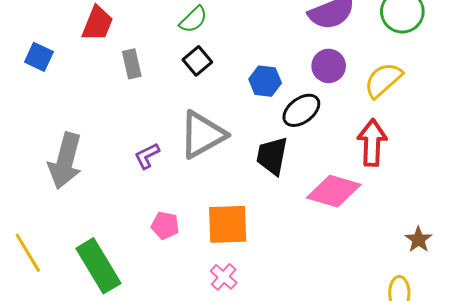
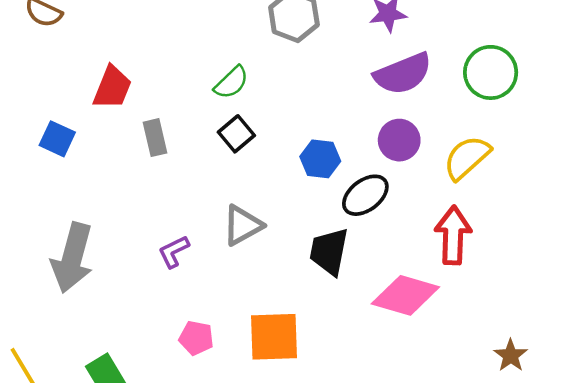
blue square: (39, 57) -> (57, 139), moved
gray triangle: (202, 135) -> (243, 225), size x0.7

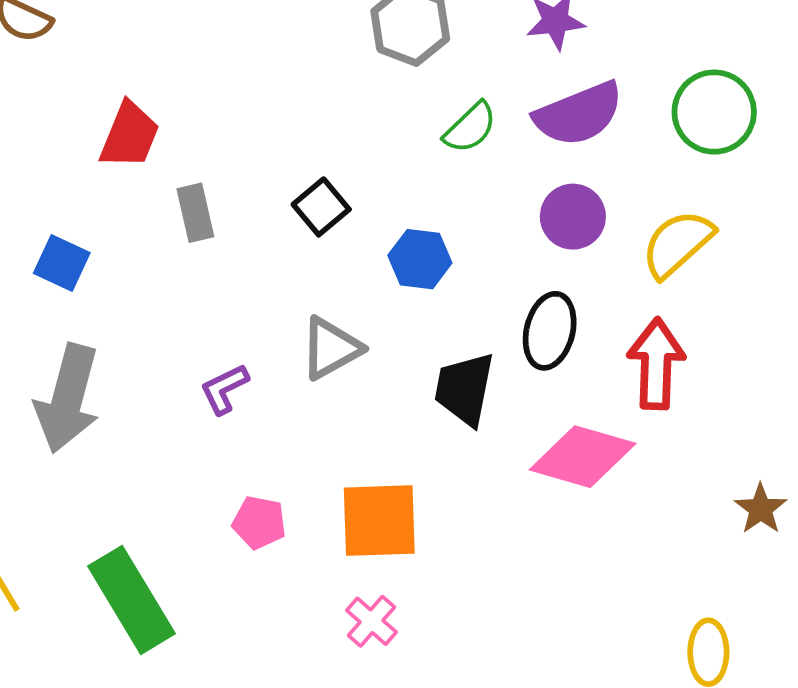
green semicircle: (231, 82) -> (470, 128), moved
blue square: (57, 139) -> (62, 263), moved
blue hexagon: (320, 159) -> (420, 259), moved
black ellipse: (365, 195) -> (550, 331), moved, turned -39
brown star: (511, 356) -> (761, 509), moved

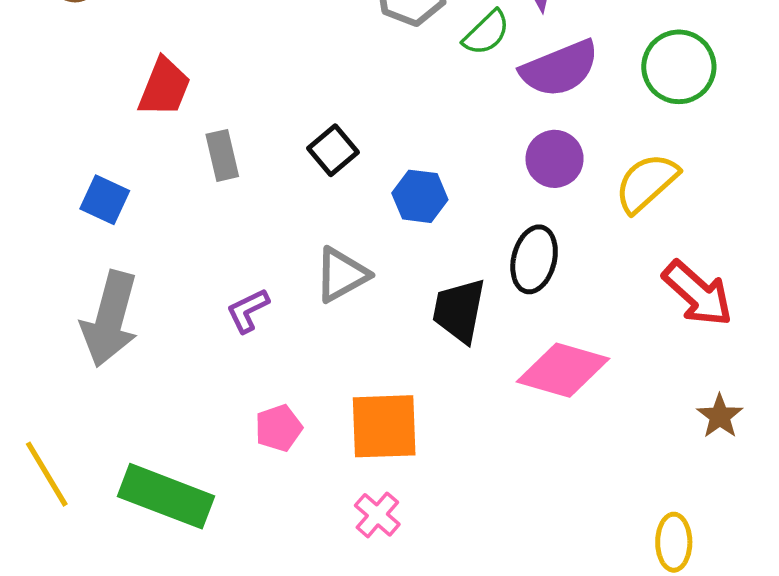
green semicircle: (470, 128) -> (486, 33), moved
red arrow: (656, 364) -> (698, 293), moved, turned 130
pink pentagon: (259, 522) -> (279, 428), turned -30
green rectangle: (131, 600) -> (166, 496), turned -38

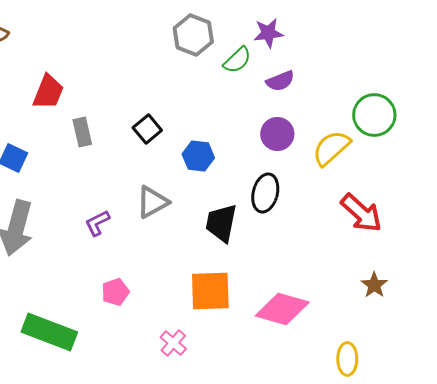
green circle: (679, 67) -> (374, 115), moved
purple semicircle: (560, 69) -> (280, 81), size x0.6
pink diamond: (563, 370) -> (282, 309), moved
orange square: (384, 426) -> (210, 291), moved

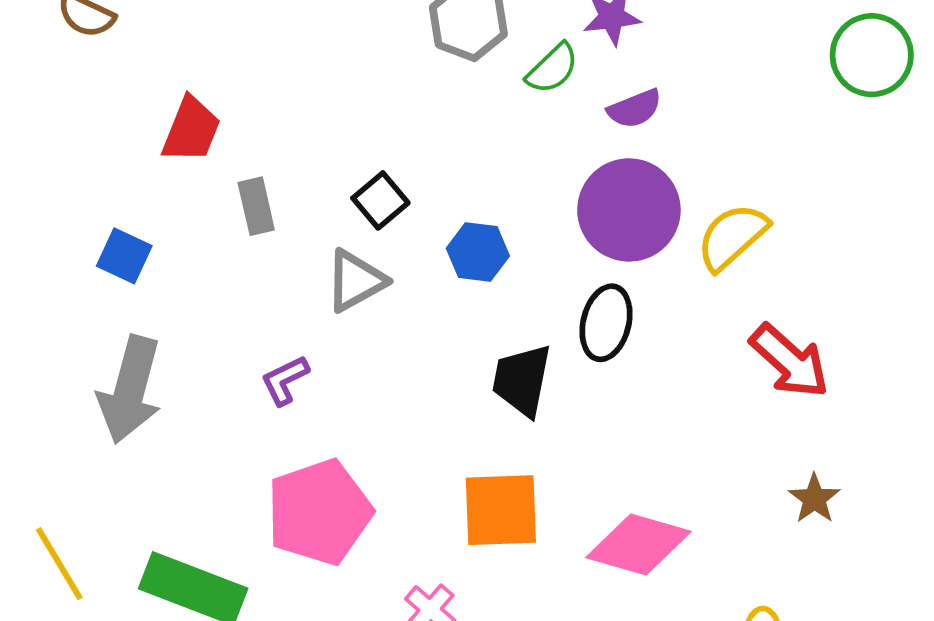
green circle: (374, 115) -> (872, 55), moved
purple circle: (277, 134) -> (629, 210), size x1.6
gray triangle: (152, 202) -> (356, 281), moved
pink pentagon: (115, 292) -> (319, 512), size x2.0

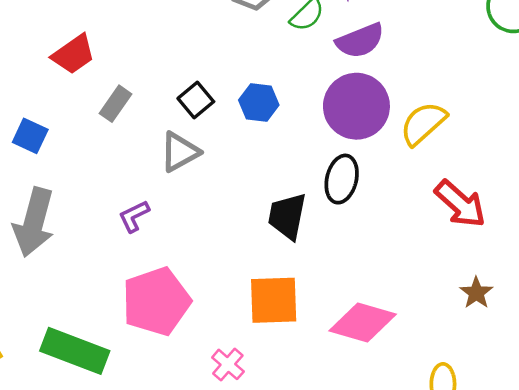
purple semicircle: (635, 109) -> (360, 41), size x1.4
red trapezoid: (191, 130) -> (73, 54), turned 33
gray rectangle: (256, 206) -> (115, 104), turned 48
blue hexagon: (478, 252) -> (259, 102), moved

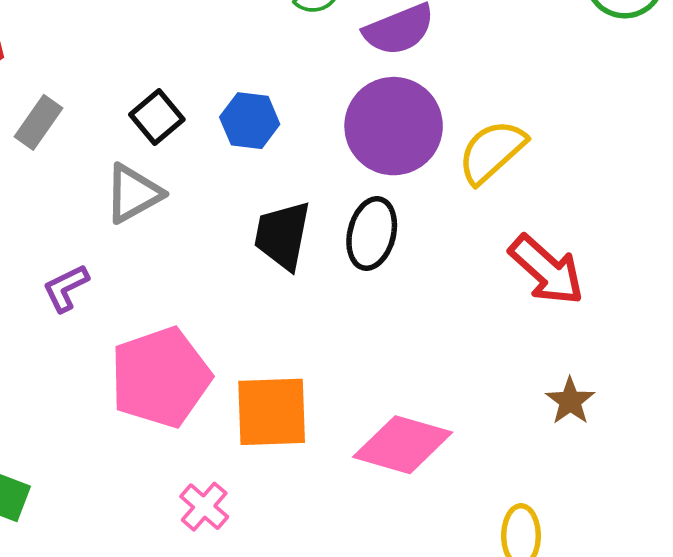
black trapezoid: (287, 216) -> (282, 235), moved
pink pentagon: (156, 301) -> (160, 377), moved

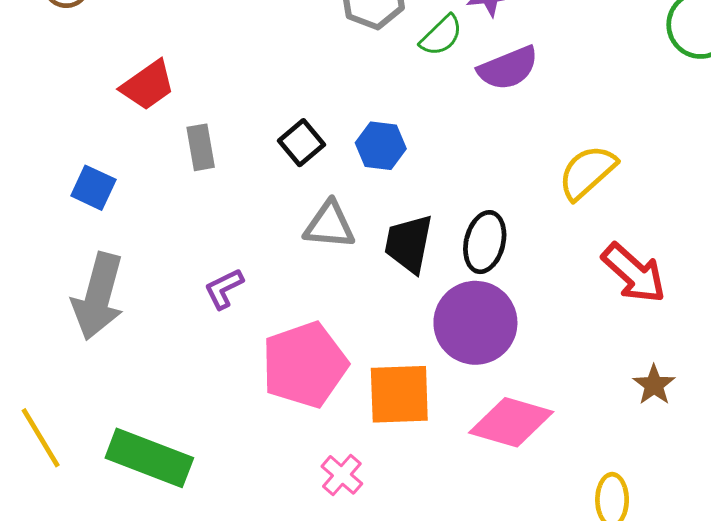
gray rectangle: (38, 122) -> (201, 147), turned -45
purple circle: (394, 126) -> (475, 323), moved
gray triangle: (133, 193) -> (329, 225), moved, turned 34

